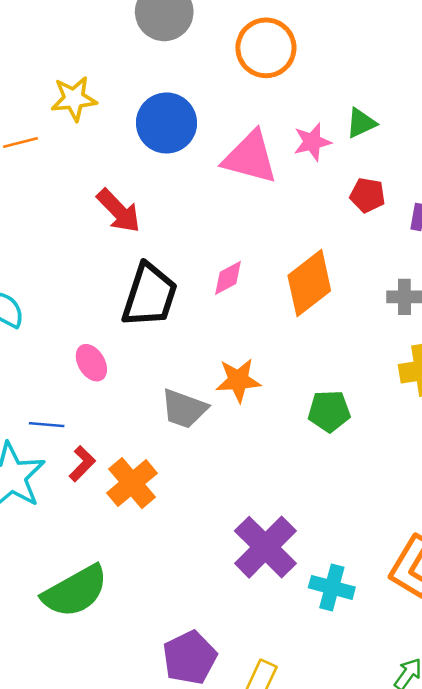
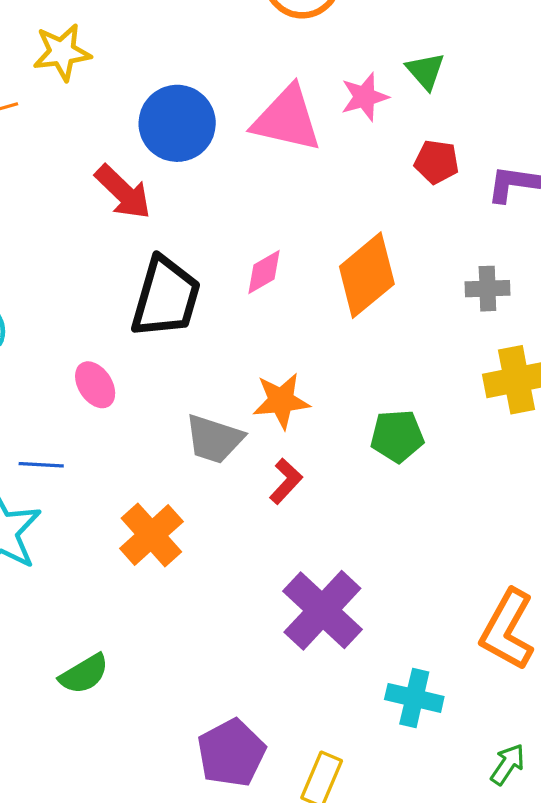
blue circle: (166, 123) -> (177, 123), moved
green triangle: (361, 123) -> (425, 71), turned -44
red L-shape: (82, 464) -> (286, 481), moved
cyan cross: (332, 587) -> (414, 698), moved
green semicircle: (75, 591) -> (84, 674), size x0.6

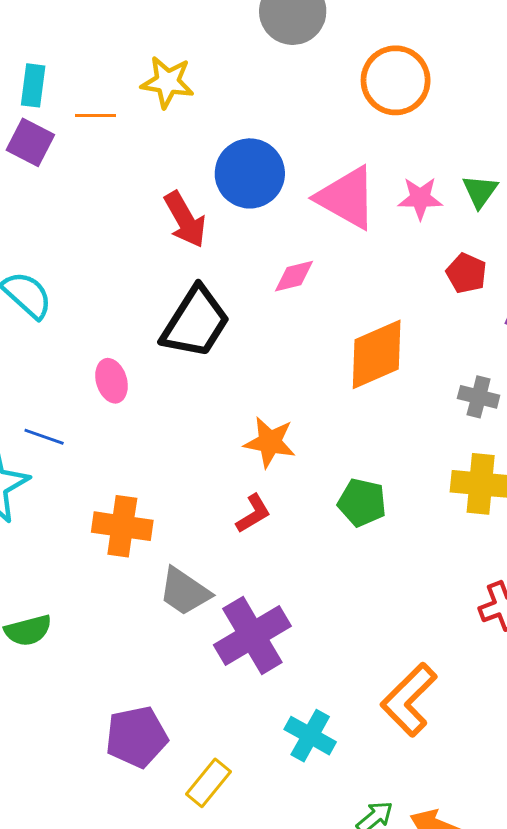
pink diamond: (264, 272) -> (294, 276), moved
gray trapezoid: (214, 439) -> (184, 592), moved
orange cross: (151, 535) -> (122, 526), turned 34

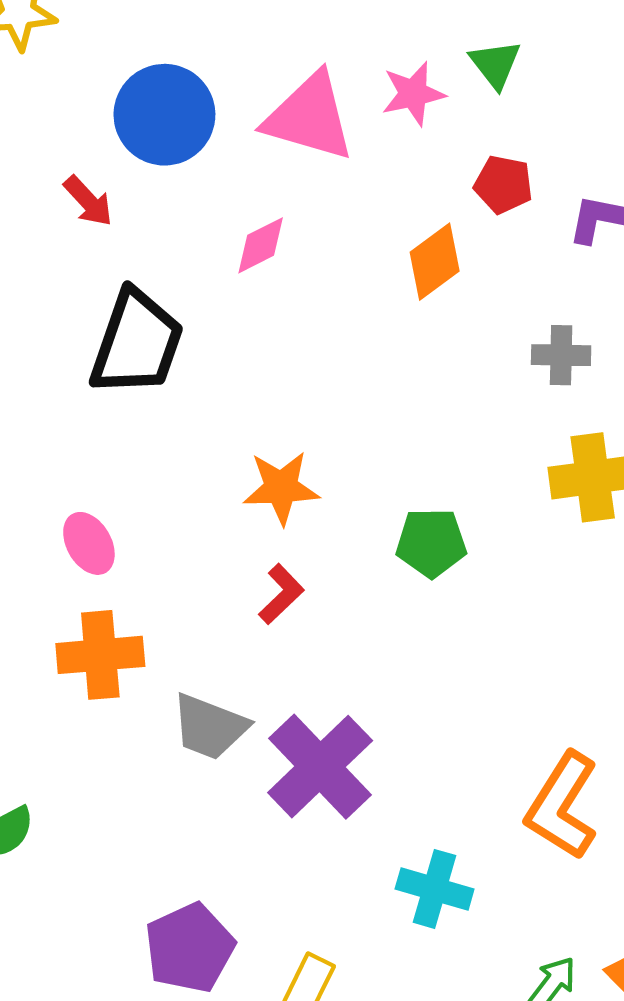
red arrow: (185, 220) -> (88, 201), size x0.7
orange diamond: (377, 354) -> (435, 262), moved, size x0.7
pink ellipse: (112, 381) -> (89, 543), moved

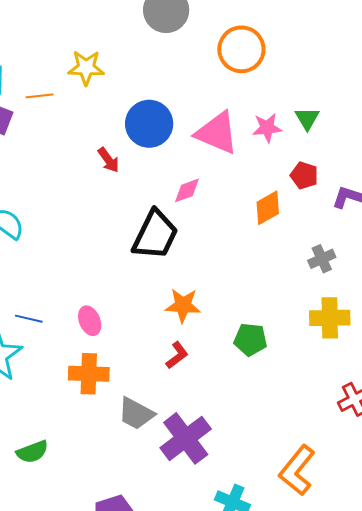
black trapezoid: (137, 343) -> (155, 235), moved
gray cross: (561, 355) -> (322, 259), turned -32

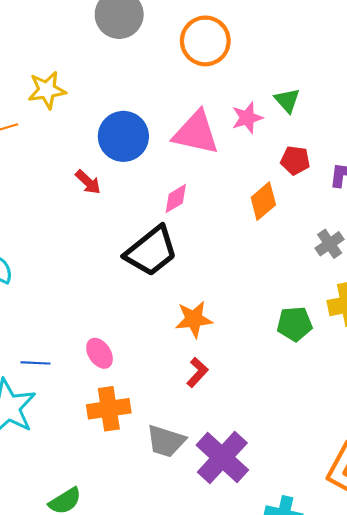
black trapezoid: (155, 235) -> (151, 251), turned 36
green pentagon: (250, 340) -> (295, 324), moved

